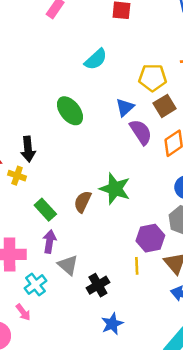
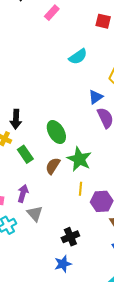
green ellipse: (70, 111) -> (56, 132), moved
green rectangle: (45, 210) -> (25, 154), moved
yellow line: (137, 266) -> (80, 189), moved
black cross: (98, 285) -> (70, 237), moved

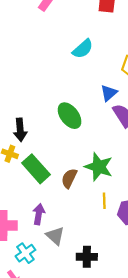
green ellipse: (56, 132) -> (70, 116), moved
green rectangle: (25, 154) -> (36, 169), size x1.4
black cross: (70, 237) -> (87, 257), moved, turned 30

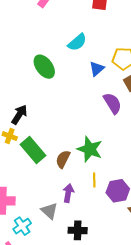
blue triangle: (109, 93) -> (97, 69), moved
green ellipse: (70, 116) -> (44, 67), moved
black arrow: (20, 130) -> (19, 115), turned -144
purple arrow: (39, 214) -> (68, 193), moved

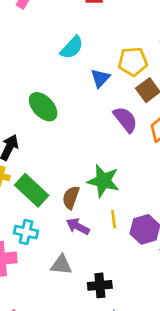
green ellipse: (44, 67) -> (43, 107), moved
purple arrow: (68, 193) -> (78, 226), moved, turned -66
gray triangle: (49, 211) -> (61, 265), turned -30
cyan cross: (22, 226) -> (26, 232), moved, turned -36

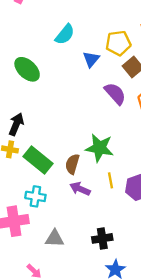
green ellipse: (43, 107) -> (27, 69), moved
gray triangle: (61, 265) -> (55, 238), moved

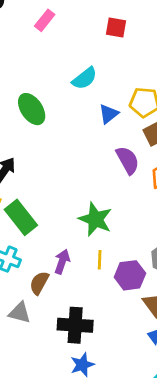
brown semicircle: (72, 164) -> (39, 283), moved
purple arrow: (80, 189) -> (62, 262), turned 72
black cross: (102, 238) -> (75, 325), size x1.4

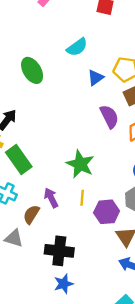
purple arrow: (62, 262) -> (51, 198), turned -48

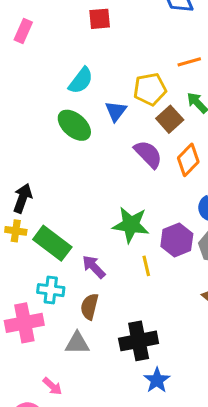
green ellipse: (32, 70) -> (74, 125), moved
purple arrow: (51, 198) -> (94, 267), moved
purple hexagon: (107, 212) -> (177, 240), moved

